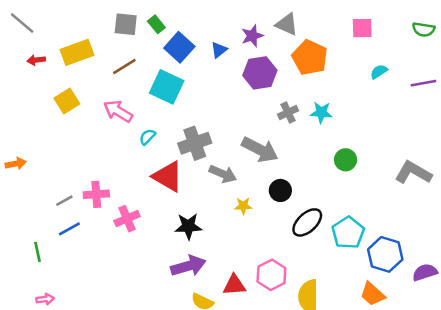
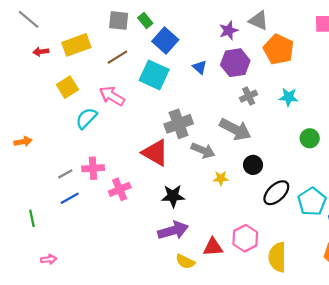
blue triangle: (219, 50) -> (200, 67), moved, turned -40
gray cross: (288, 112) -> (249, 96), moved
cyan semicircle: (147, 137) -> (86, 118), moved, size x1.5
green line: (37, 252) -> (32, 218), moved

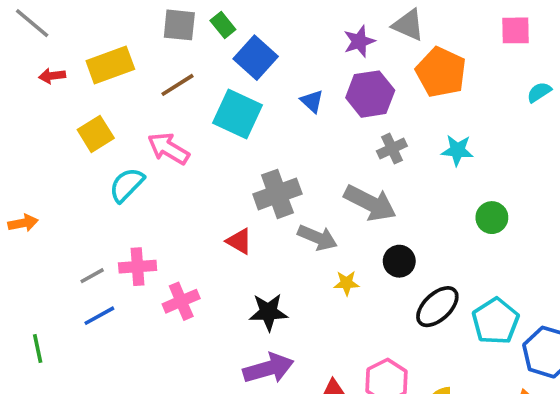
red triangle: (155, 153) -> (239, 241), size x0.6

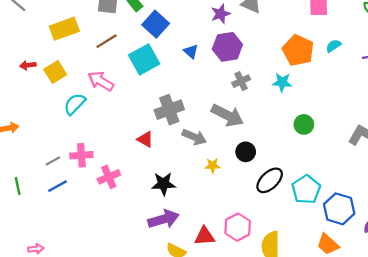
orange pentagon: (441, 72) -> (298, 50), moved
red arrow: (52, 76) -> (28, 65), moved
cyan square: (237, 114) -> (144, 59), turned 36
green line: (38, 348) -> (18, 186), moved

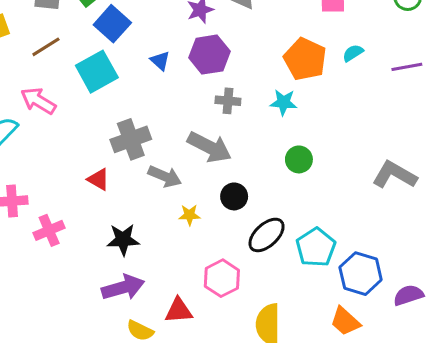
gray cross: (241, 81) -> (228, 101), turned 30
green circle: (304, 124) -> (299, 159), moved
pink hexagon: (238, 227) -> (222, 278), moved

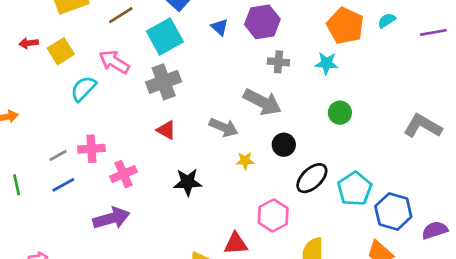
gray cross: (131, 139) -> (164, 82), moved
purple arrow: (123, 287) -> (111, 218), moved

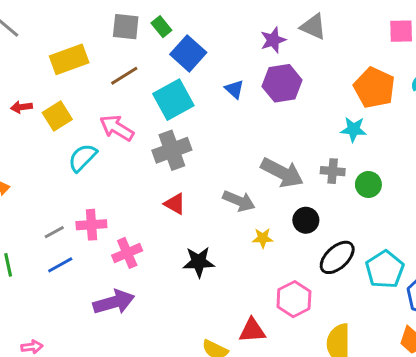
gray cross: (278, 62) -> (333, 171), moved

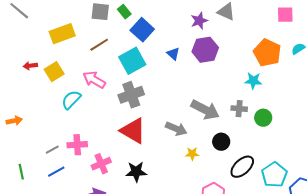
red triangle: (175, 204) -> (133, 131), size x1.8
black star: (199, 262) -> (136, 172), moved

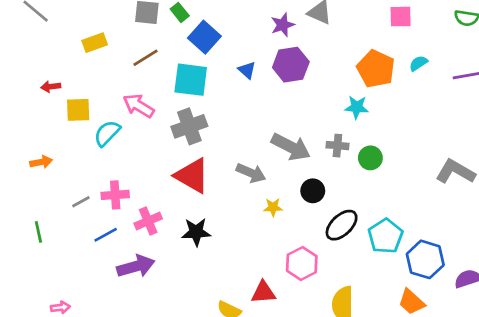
yellow rectangle: (62, 34) -> (95, 43), size x0.7
cyan square: (132, 61) -> (191, 80), turned 36
yellow square: (54, 72) -> (78, 110), moved, turned 30
orange arrow: (14, 121) -> (41, 162), moved
blue line: (56, 172) -> (106, 235), moved

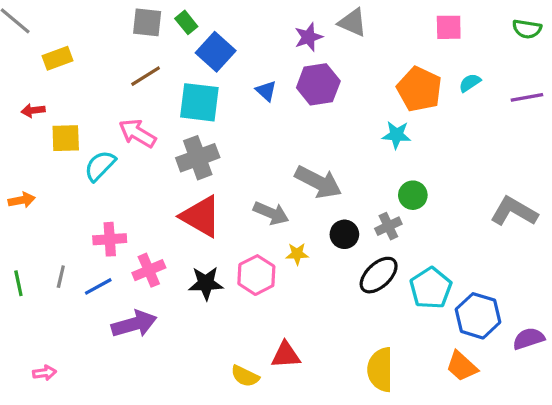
yellow rectangle: (95, 43) -> (58, 58), moved
gray cross: (337, 146) -> (388, 226), moved, turned -30
gray line: (81, 202) -> (61, 277), moved, turned -48
pink hexagon: (302, 264) -> (256, 275), moved

